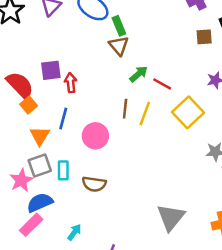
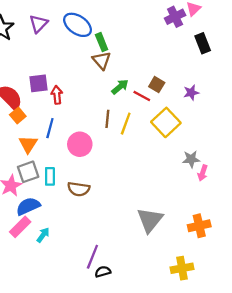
brown square: (204, 37) -> (157, 85), moved, turned 35
cyan arrow: (74, 232) -> (43, 235), moved

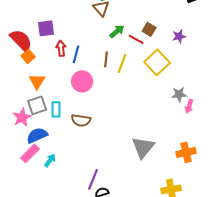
red arrow: (57, 95) -> (61, 48), moved
blue line: (50, 128) -> (76, 54), moved

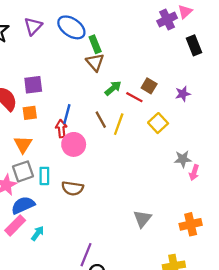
red arrow: (61, 48) -> (61, 129), moved
orange square: (28, 56) -> (30, 113), moved, turned 32
brown line: (106, 59) -> (101, 120), turned -35
yellow square: (157, 62) -> (158, 123), size x0.7
gray triangle: (143, 147) -> (142, 219), size x0.7

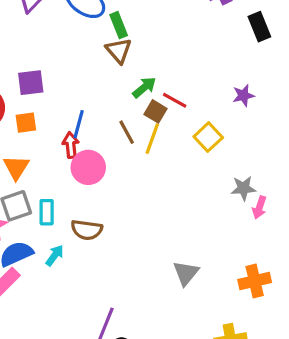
brown square: (149, 86) -> (155, 111), moved
cyan arrow: (38, 233) -> (55, 255), moved

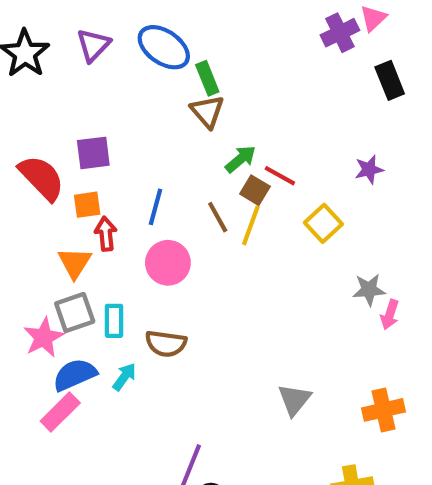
red arrow: (71, 145) -> (106, 234), moved

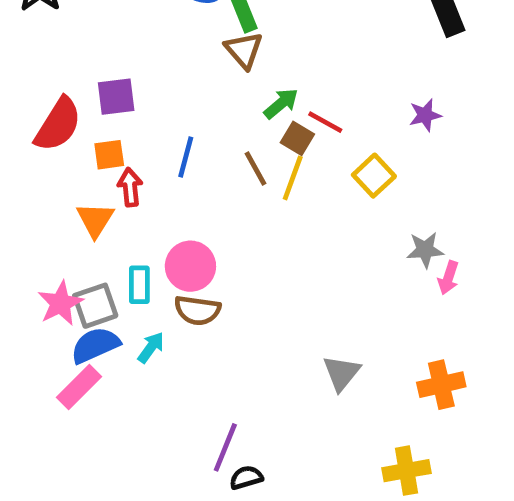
red semicircle: (41, 178) -> (58, 124), turned 76
pink circle: (168, 263) -> (190, 266), moved
gray square: (75, 313) -> (95, 306), moved

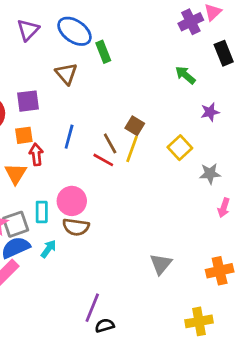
brown triangle: (244, 50) -> (66, 74), moved
green arrow: (281, 104) -> (185, 75), moved, turned -100
red line: (325, 122) -> (103, 160), moved
gray star: (425, 250) -> (210, 174), moved

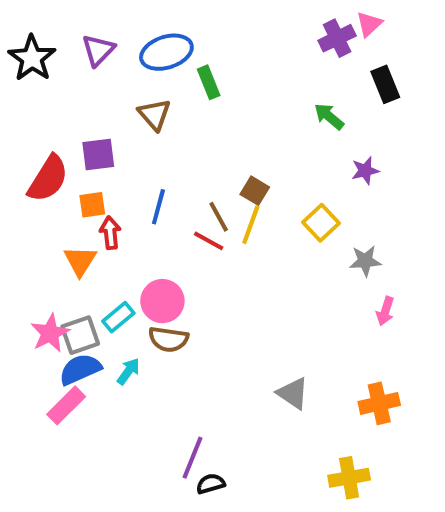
blue ellipse: (75, 31) -> (166, 52), turned -52
cyan rectangle: (42, 212) -> (118, 317), turned 50
gray triangle: (161, 264) -> (293, 393), turned -35

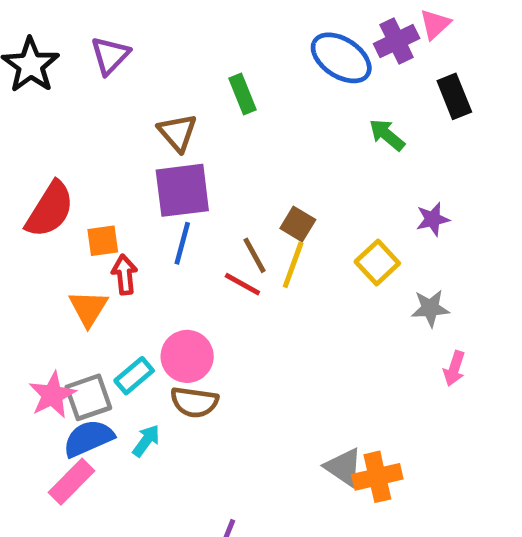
blue ellipse: (166, 52) -> (341, 58), moved, turned 51
purple square: (98, 155) -> (182, 190), moved, size x1.4
purple star: (365, 171) -> (433, 219), moved
orange cross: (379, 403) -> (377, 477), moved

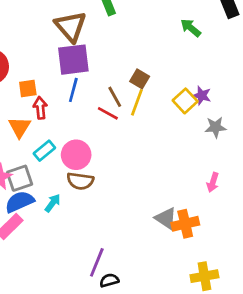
brown triangle: (177, 132) -> (71, 26), size x1.4
purple star: (433, 219) -> (202, 95), moved, turned 30
pink arrow: (454, 368) -> (213, 182), moved
cyan rectangle: (134, 376) -> (44, 151), moved

